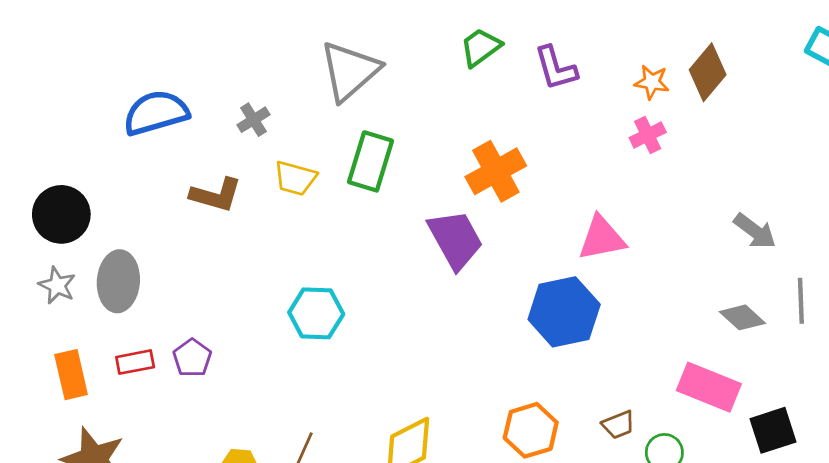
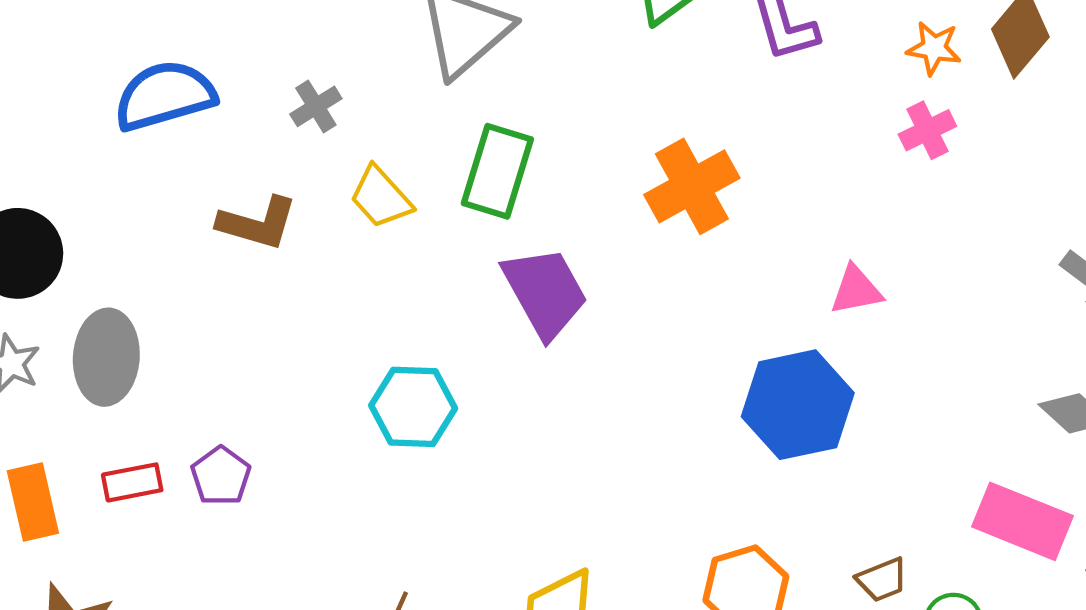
yellow trapezoid: (295, 178) -> (381, 197), turned 33
pink triangle: (602, 238) -> (856, 290), size x0.7
purple trapezoid: (455, 239) -> (545, 292), moved

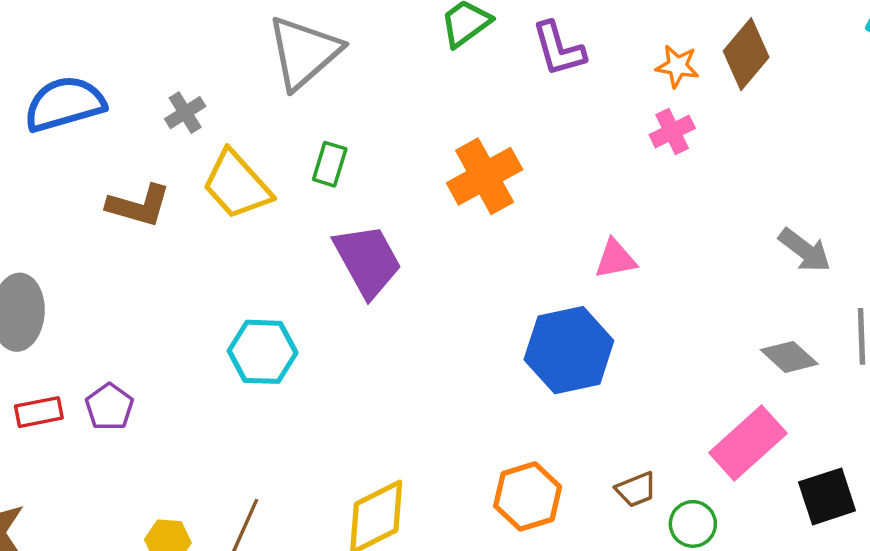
green rectangle: (497, 171) -> (330, 164), size x0.6
yellow trapezoid: (381, 197) -> (237, 185), size x1.4
pink rectangle: (1023, 521) -> (748, 443), turned -64

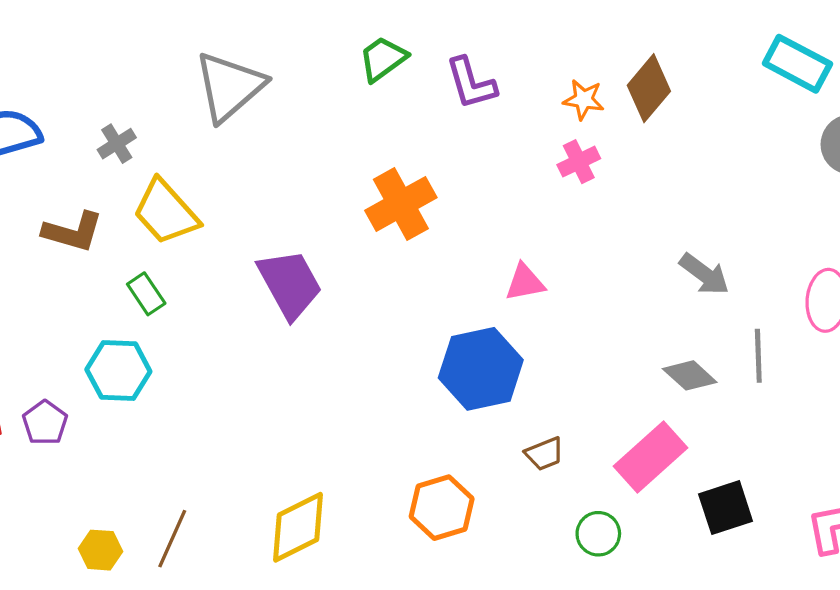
green rectangle: (330, 164) -> (146, 294), moved, turned -51
cyan hexagon: (263, 352) -> (118, 371), moved
brown trapezoid: (636, 490) -> (544, 454), moved

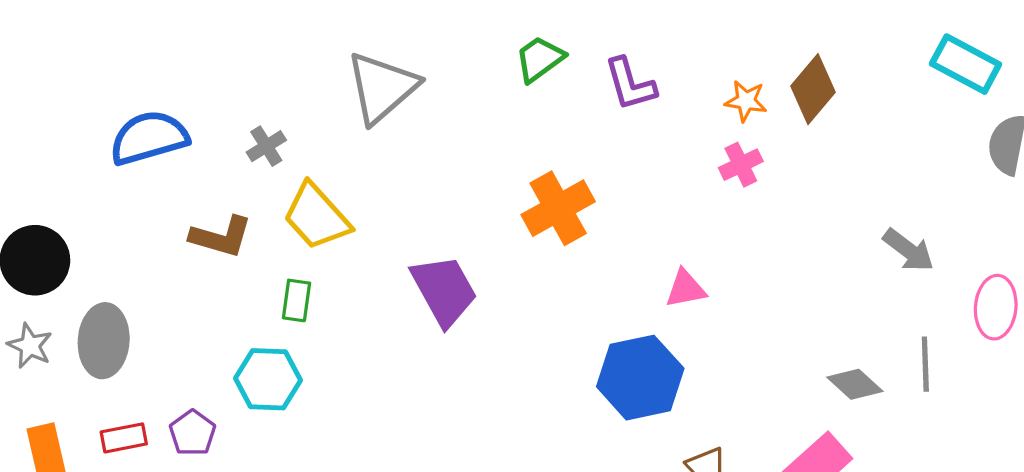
gray arrow: (704, 274) -> (909, 250), moved
green rectangle: (146, 294) -> (296, 300), turned 42

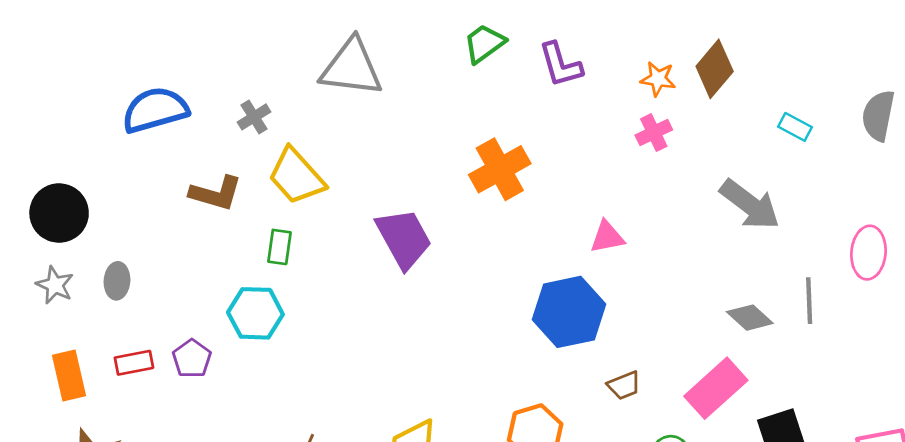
cyan rectangle: (966, 64) -> (795, 127), moved, size x0.6
gray triangle: (382, 87) -> (351, 68), turned 48
gray arrow: (909, 250) -> (750, 205), moved, size x1.4
gray ellipse: (104, 341) -> (117, 281), size x0.6

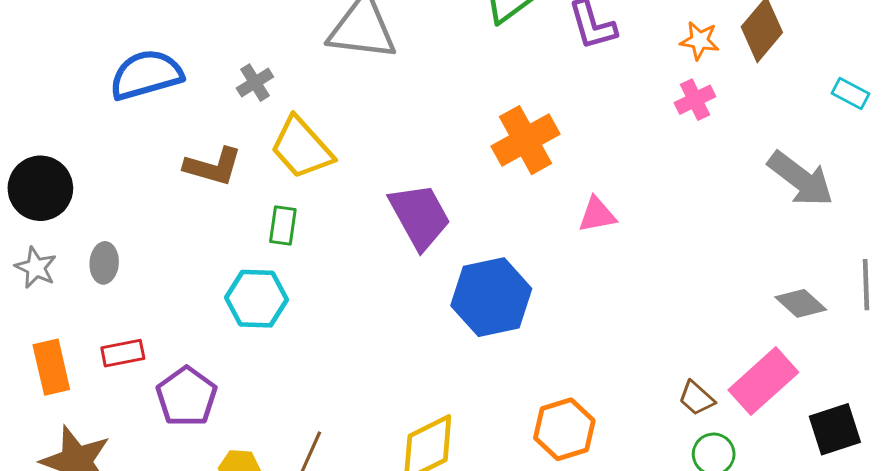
pink triangle: (607, 237) -> (597, 215), moved
blue hexagon: (569, 312) -> (491, 297), moved
purple pentagon: (192, 359) -> (187, 397), moved, size x1.4
brown trapezoid: (624, 385) -> (697, 398), moved, turned 64

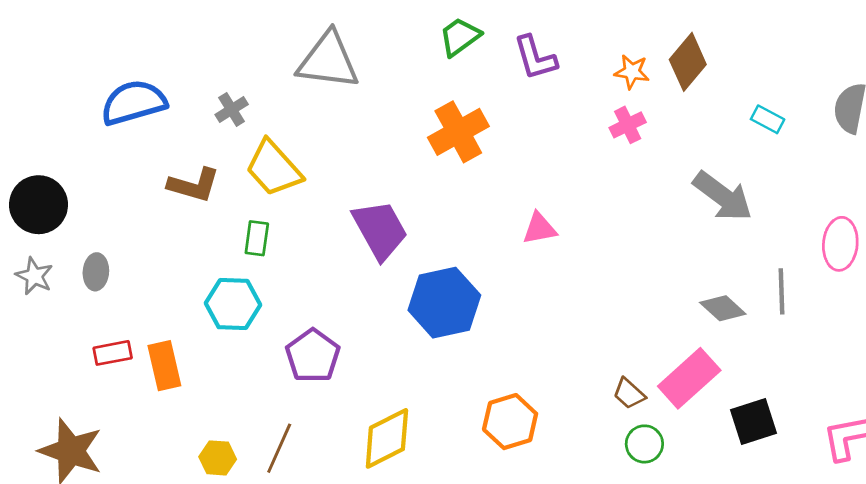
orange cross: (525, 140) -> (458, 132), moved
orange rectangle: (51, 367) -> (164, 366), moved
purple pentagon: (187, 397) -> (313, 356), moved

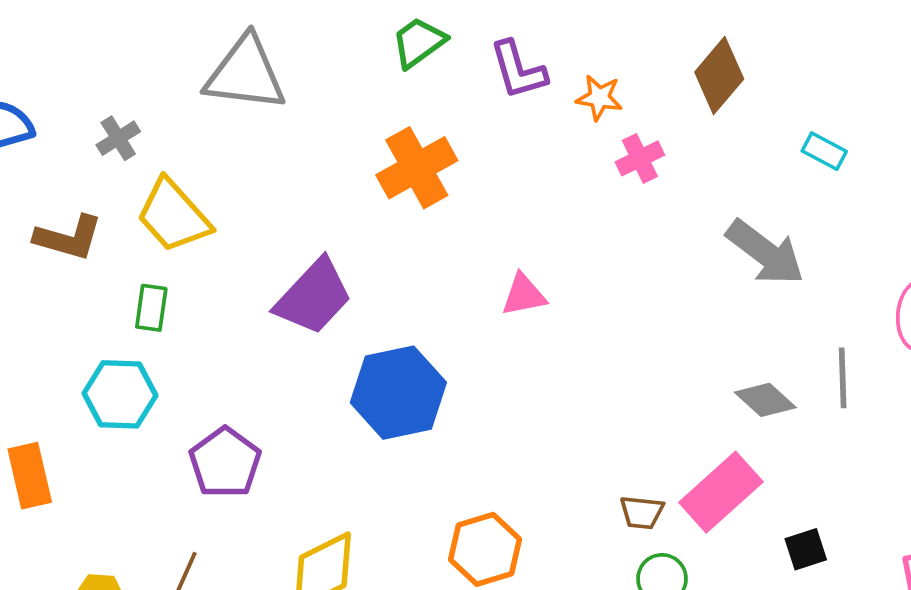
orange star: (632, 72) -> (599, 98), moved
purple trapezoid: (380, 230) -> (314, 297), turned 72
brown trapezoid: (629, 394) -> (642, 512), turned -36
black square: (754, 422) -> (806, 549), size x0.7

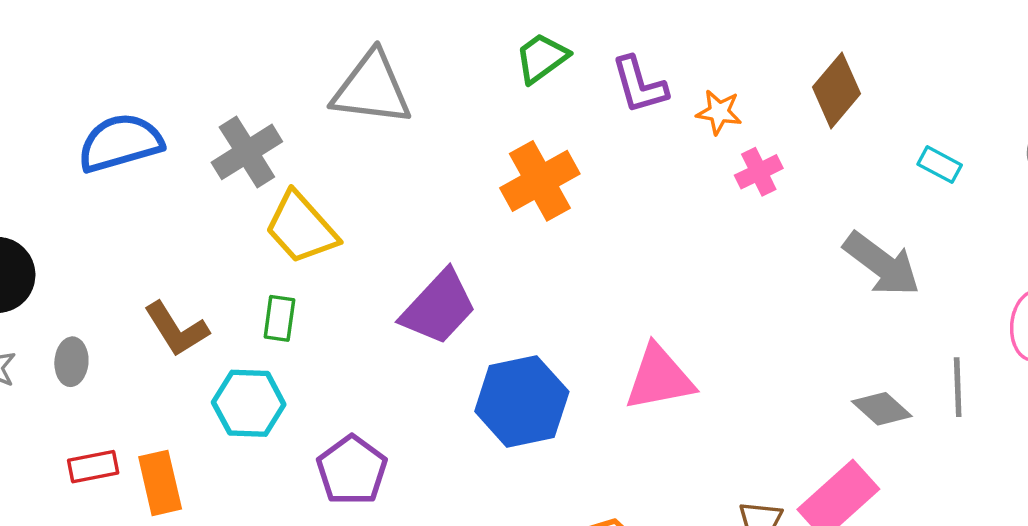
gray cross: (118, 138) -> (247, 152), size x1.6
brown L-shape: (68, 238) -> (176, 329), moved, turned 42
pink triangle: (524, 295) -> (659, 378), moved, size x1.6

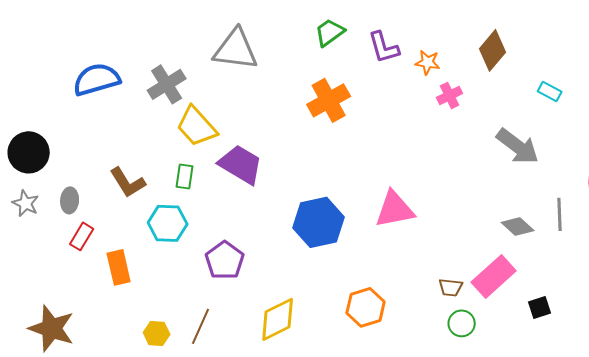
purple trapezoid: (439, 307) -> (241, 164), moved, turned -102
red rectangle: (93, 467) -> (82, 236), moved, turned -48

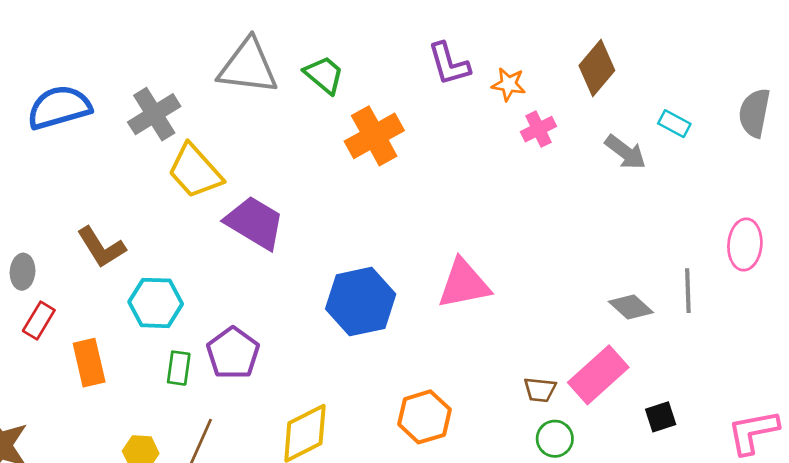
green trapezoid: (330, 32) -> (324, 75), moved, turned 76
gray arrow: (518, 146) -> (625, 152), moved, size x0.7
green rectangle: (185, 176) -> (179, 368), moved

